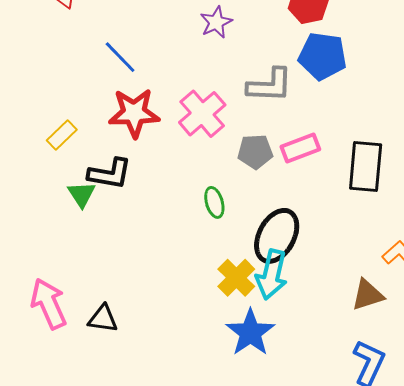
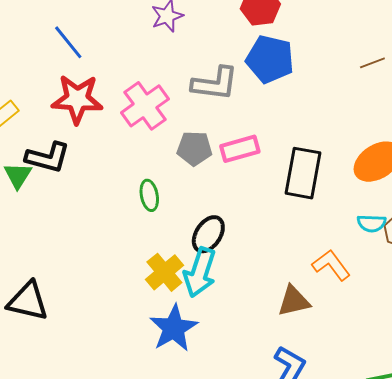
black ellipse: (277, 236) -> (208, 234), size x0.7
black triangle: (103, 319) -> (28, 301), size x1.4

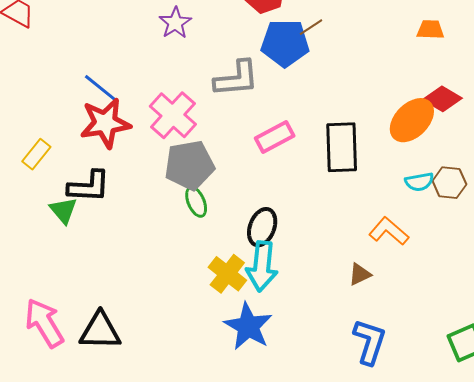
blue line: (68, 42) -> (101, 88), moved
brown line: (372, 63) -> (311, 27), moved
gray pentagon: (194, 148) -> (190, 165), moved, size x1.4
brown triangle: (294, 301) -> (360, 274), size x0.7

